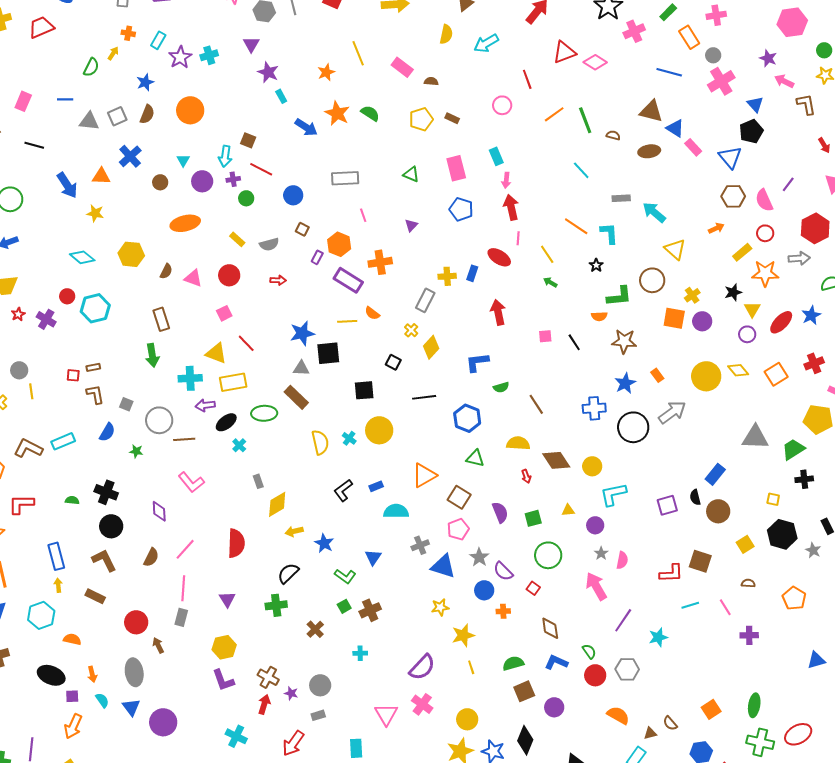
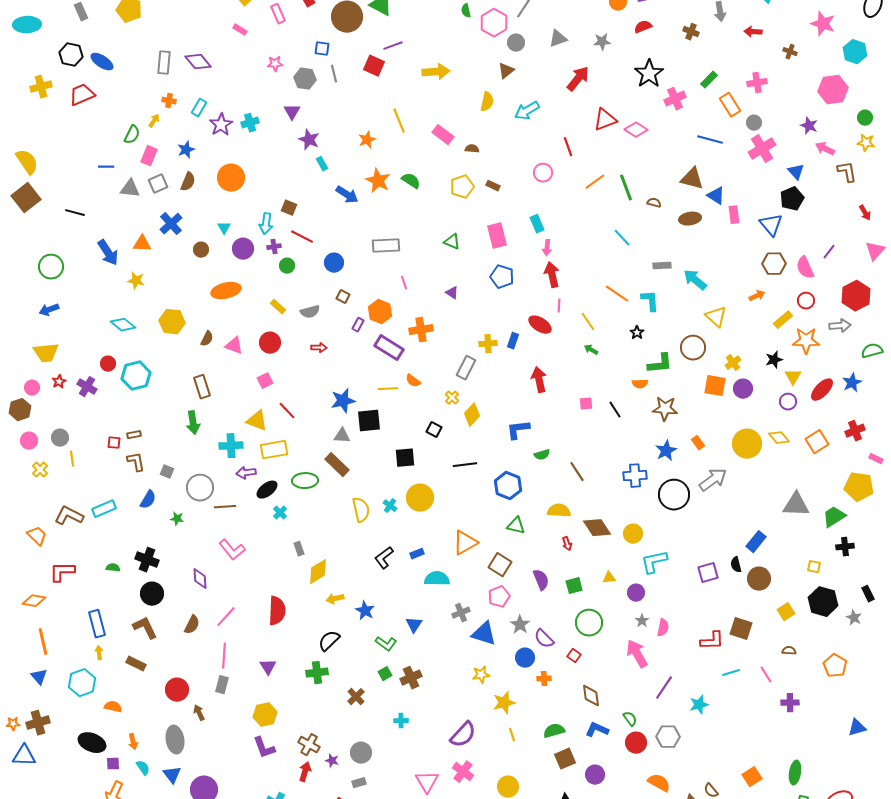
pink rectangle: (23, 101) -> (149, 156), moved
pink rectangle: (693, 147) -> (734, 215), turned 36
purple triangle: (411, 225) -> (452, 293), turned -40

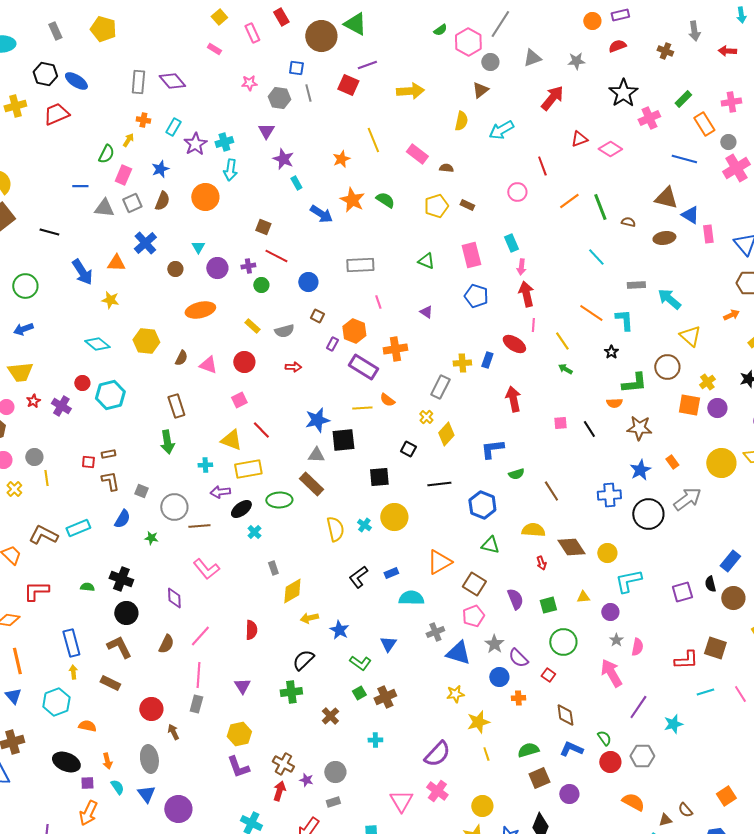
green semicircle: (466, 11) -> (440, 30), turned -112
red triangle: (605, 120) -> (579, 139), size x0.7
cyan arrow: (266, 224) -> (230, 170), moved
cyan cross: (231, 446) -> (205, 465), size x0.6
red semicircle: (277, 611) -> (251, 630), size x0.7

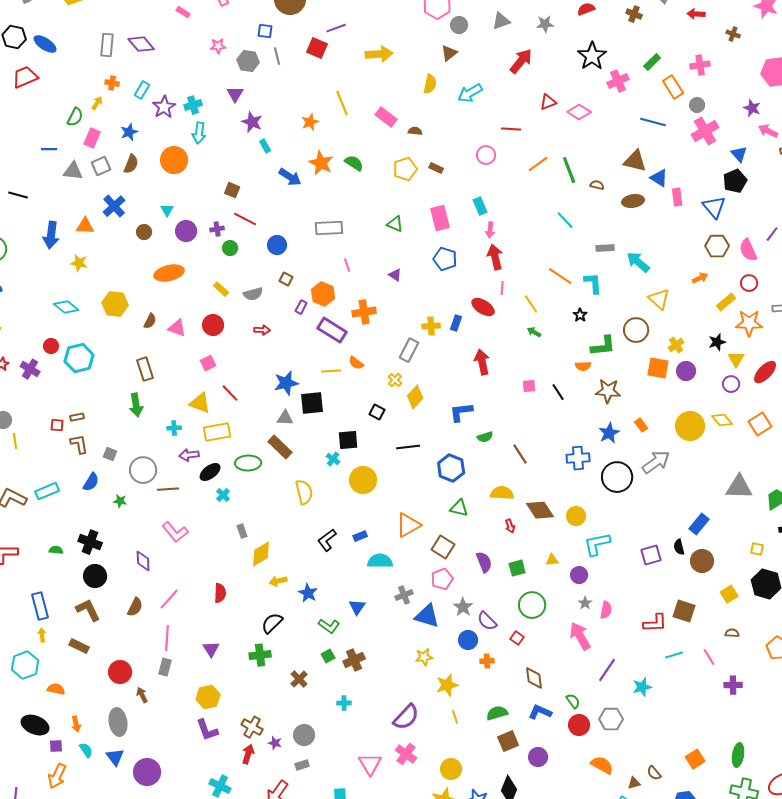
red line: (542, 166) -> (511, 129), turned -66
blue arrow: (82, 272) -> (51, 235), turned 40
cyan cross: (364, 525) -> (333, 459), moved

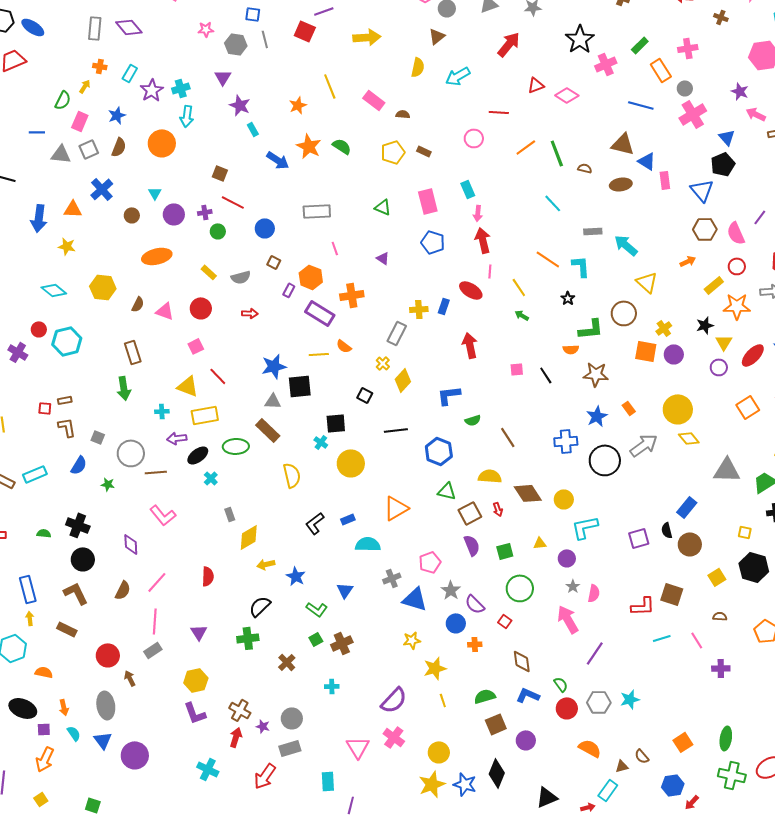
yellow diamond: (722, 420) -> (689, 438), moved
brown square: (443, 547) -> (470, 513), moved, turned 30
gray rectangle: (165, 667) -> (153, 650), turned 42
cyan star: (642, 687) -> (630, 699), moved
gray rectangle: (302, 765) -> (290, 748), size x1.5

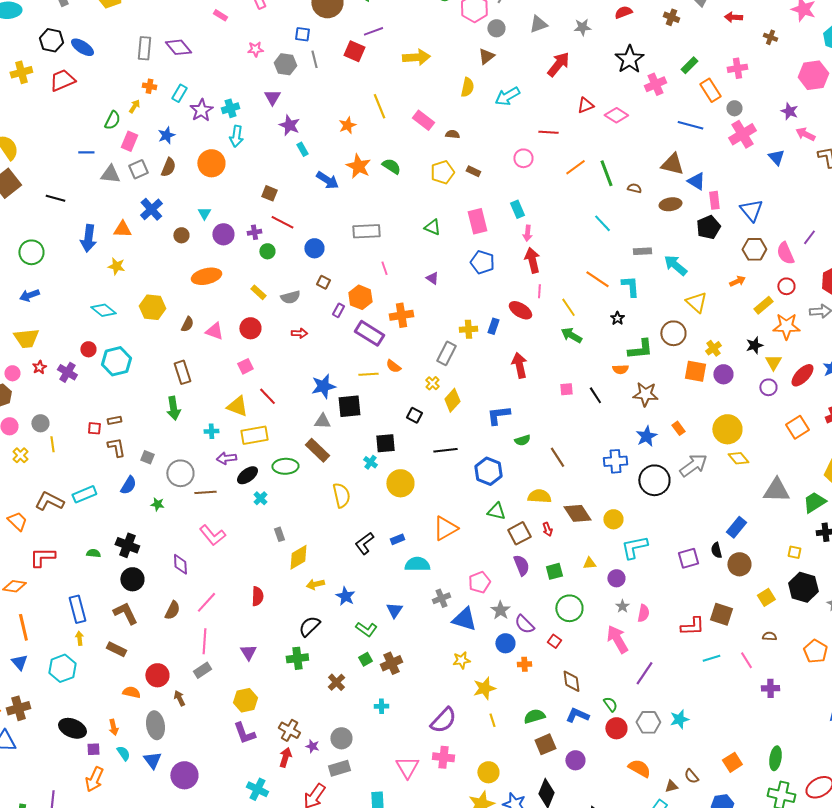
black pentagon: (723, 164) -> (708, 227), moved
green arrow: (522, 315) -> (571, 335), size x1.5
orange semicircle: (44, 672) -> (131, 692), moved
pink cross: (394, 737) -> (443, 757), turned -30

